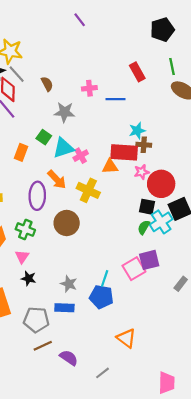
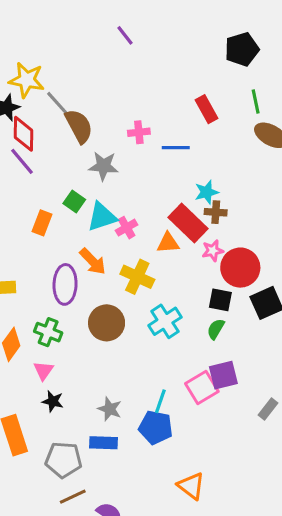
gray line: (17, 74) -> (57, 103), moved
brown semicircle: (47, 84) -> (79, 126), size x1.6
red rectangle: (124, 152) -> (188, 223), turned 40
cyan cross: (161, 222) -> (165, 321), moved

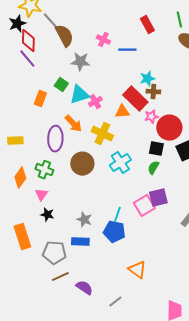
pink cross: (139, 132) -> (103, 40), turned 32

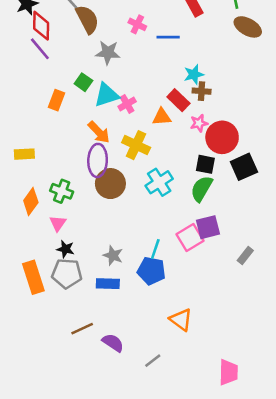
red rectangle: (135, 99) -> (178, 100), size x0.7
purple ellipse: (55, 139) -> (98, 160), moved
green semicircle: (153, 168) -> (202, 189), size x1.5
gray pentagon: (54, 253) -> (67, 273), moved

